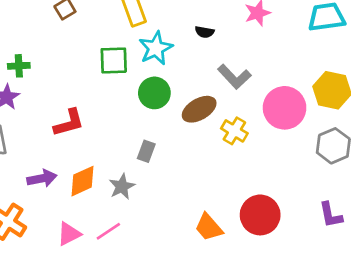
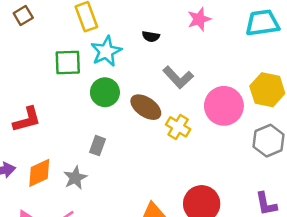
brown ellipse: (199, 109) -> (146, 107), turned 64

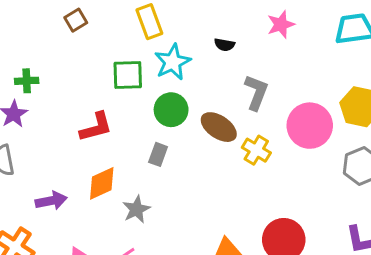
gray L-shape: (178, 77) -> (256, 92), turned -116
red L-shape: (27, 120) -> (96, 127), moved
gray rectangle: (98, 146) -> (158, 154), moved
orange diamond: (39, 173) -> (102, 183), moved

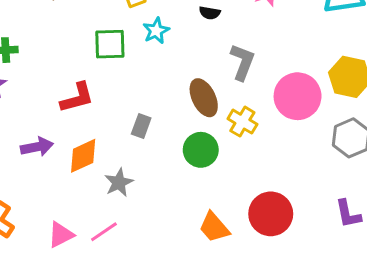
cyan star: (173, 62) -> (156, 31), size x0.7
green circle: (171, 110) -> (201, 150), moved
brown ellipse: (219, 127) -> (204, 98), turned 30
purple arrow: (51, 201) -> (37, 147), moved

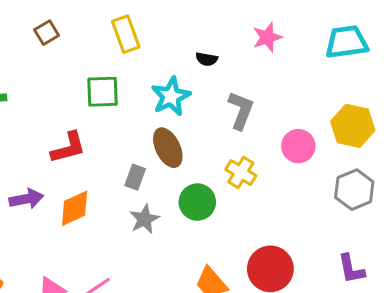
cyan star: (156, 31) -> (171, 96), moved, size x1.4
pink circle: (298, 96) -> (298, 146), size x0.7
brown ellipse: (204, 98) -> (168, 148), moved
gray star: (119, 183) -> (144, 219), moved

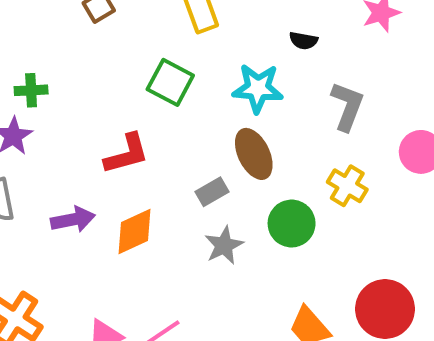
green square: (103, 92) -> (170, 82), turned 30
cyan star: (171, 96) -> (258, 88), turned 30
gray rectangle: (135, 177) -> (212, 192), turned 40

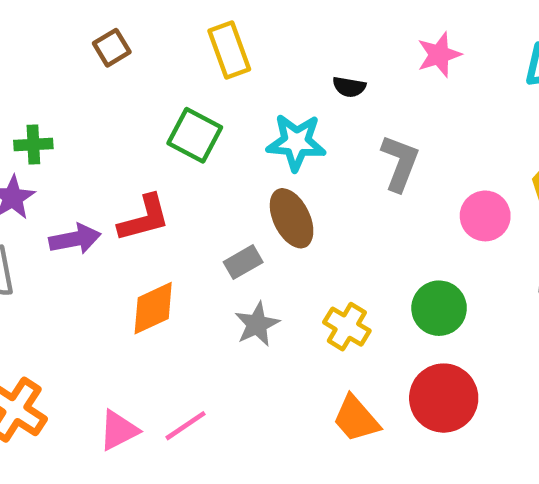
yellow cross: (347, 186) -> (347, 327), moved
purple arrow: (73, 220) -> (75, 239), moved
green circle: (292, 224) -> (439, 308), moved

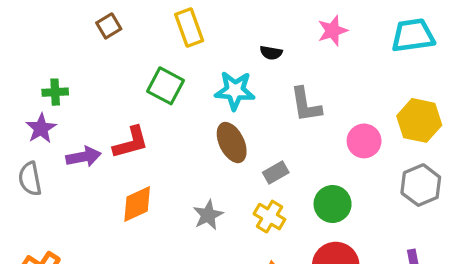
gray L-shape: (400, 163) -> (306, 105), turned 150
gray rectangle: (243, 262) -> (276, 172), moved

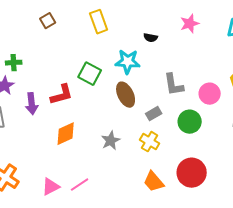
green square: (165, 86) -> (90, 74), moved
gray L-shape: (306, 105) -> (174, 85), moved
purple arrow: (84, 157) -> (32, 104), turned 95
green circle: (333, 204) -> (190, 122), moved

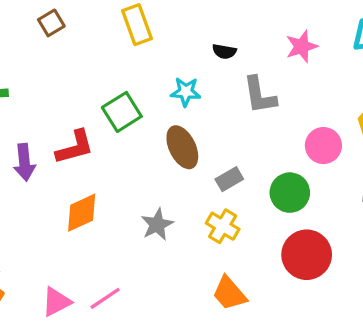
pink star: (190, 24) -> (302, 46), moved
cyan star: (128, 62) -> (186, 92), size x0.7
green square: (90, 74) -> (122, 112), turned 30
gray L-shape: (174, 85) -> (260, 95), moved
red circle: (192, 173) -> (307, 255), moved

